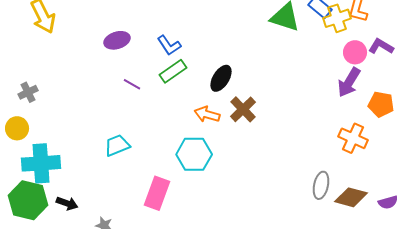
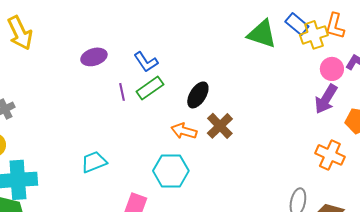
purple line: (132, 84) -> (122, 92), moved, turned 48

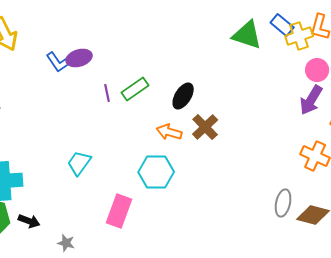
blue L-shape: (146, 62) -> (58, 62), moved
cyan trapezoid: (94, 162) -> (79, 163), turned -32

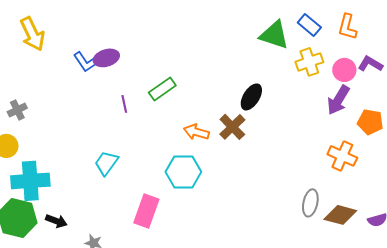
yellow cross: (299, 36) -> (309, 62), moved
purple line: (107, 93) -> (124, 104), moved
black ellipse: (183, 96) -> (251, 97), moved

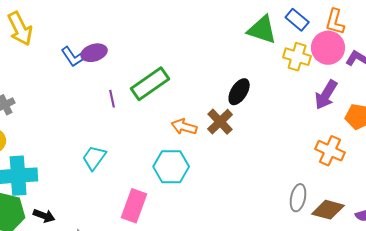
yellow cross: (309, 62) -> (297, 57), turned 36
pink circle: (344, 70) -> (328, 48), moved, size x1.4
green rectangle: (162, 89) -> (150, 84), size x1.4

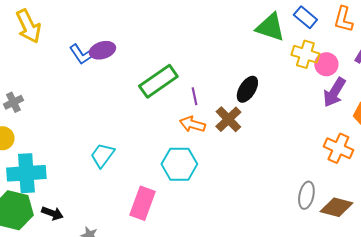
pink circle: (328, 48) -> (326, 64), moved, size x0.7
purple line: (112, 99) -> (194, 96), moved

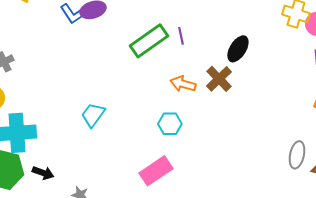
purple line: (194, 96) -> (181, 36), moved
cyan hexagon: (179, 164) -> (170, 124), size x0.7
pink rectangle: (142, 203) -> (156, 171), moved, turned 36

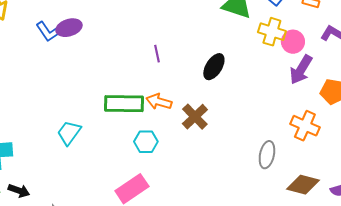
green rectangle: (149, 41) -> (124, 104), moved, turned 36
brown cross: (219, 79) -> (195, 117), moved
gray ellipse: (297, 155) -> (267, 155), moved

